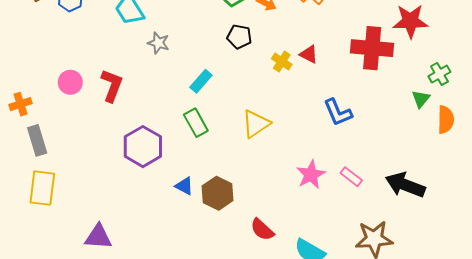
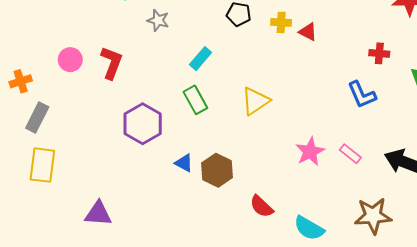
red cross: (372, 48) -> (379, 53), moved, size x0.5
yellow cross: (282, 62) -> (281, 22), moved, turned -30
blue L-shape: (338, 112) -> (362, 95), moved
gray rectangle: (37, 140) -> (37, 118), turned 44

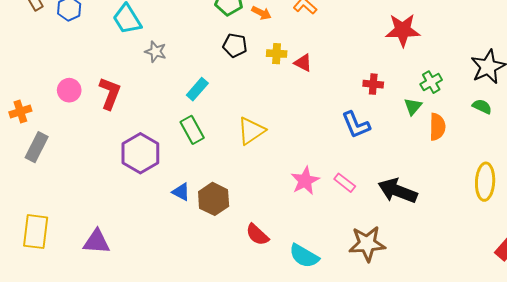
yellow rectangle: (42, 165) -> (36, 232), moved

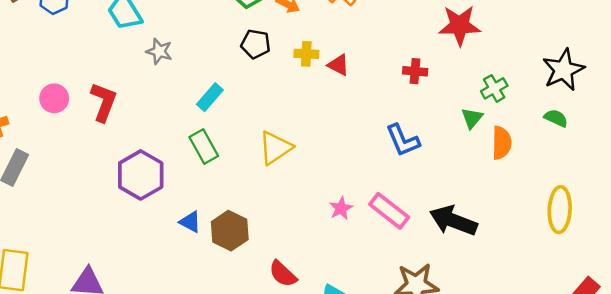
red cross: (373, 84) -> (415, 71), moved
pink star: (305, 181) -> (341, 208), size x0.7
pink rectangle: (345, 183) -> (389, 211), size x1.5

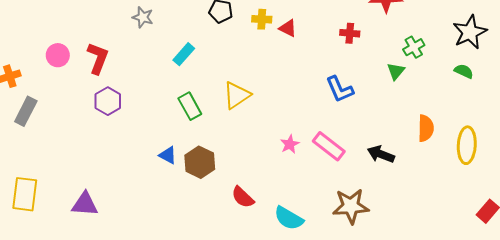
orange semicircle: (502, 143) -> (426, 128), moved
green rectangle: (204, 147) -> (190, 106), moved
purple hexagon: (141, 175) -> (108, 101), moved, size x0.7
black arrow: (453, 221) -> (381, 154), size x0.7

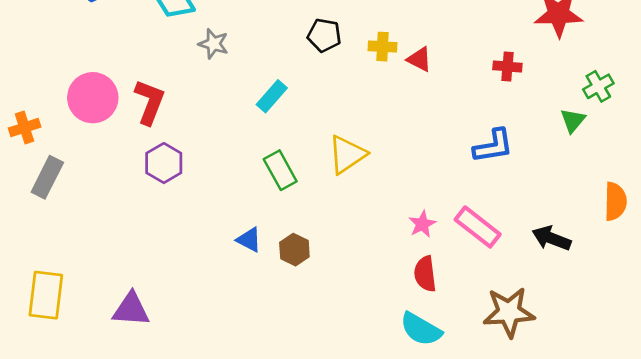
pink circle: (58, 55) -> (93, 98), size x1.5
blue L-shape: (340, 89) -> (493, 146), turned -76
brown hexagon: (200, 162) -> (294, 250), size x0.7
red semicircle: (243, 197) -> (425, 274), moved, turned 40

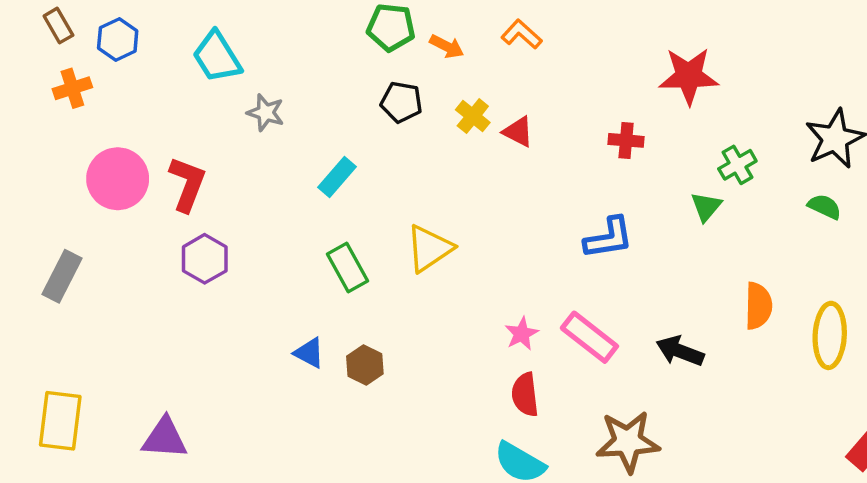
yellow cross: (382, 47) -> (473, 116), turned 36
orange cross: (25, 128) -> (72, 88), moved

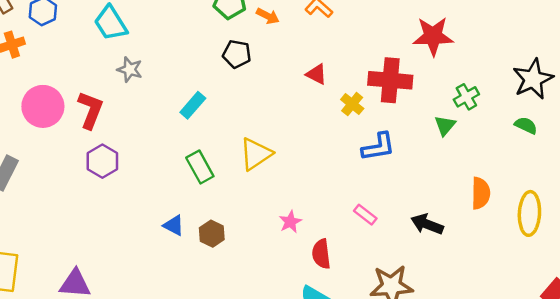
gray star: (266, 113) -> (130, 70), moved
yellow cross: (473, 116) -> (352, 104), moved
red cross: (626, 140) -> (390, 80), size x1.8
pink star: (522, 334) -> (290, 222), moved
pink rectangle: (589, 337) -> (365, 215), size x0.6

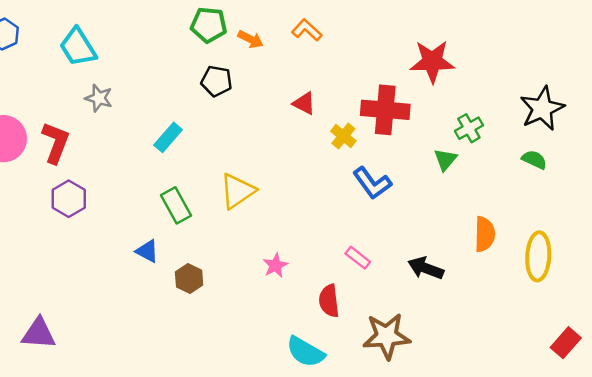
blue L-shape: (378, 147) -> (372, 183), turned 63
blue triangle: (174, 225) -> (147, 251), moved
red semicircle: (321, 254) -> (329, 301), moved

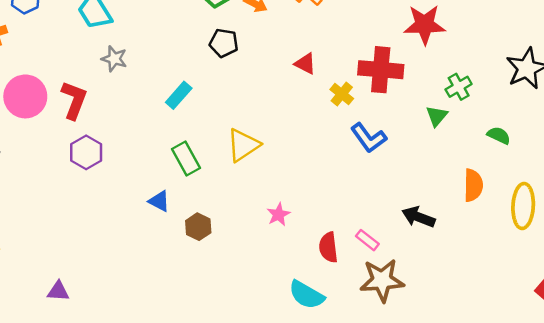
green semicircle: (534, 160) -> (499, 135), moved
pink rectangle: (358, 258) -> (367, 240), moved
purple triangle: (39, 334) -> (58, 291), moved, size x0.7

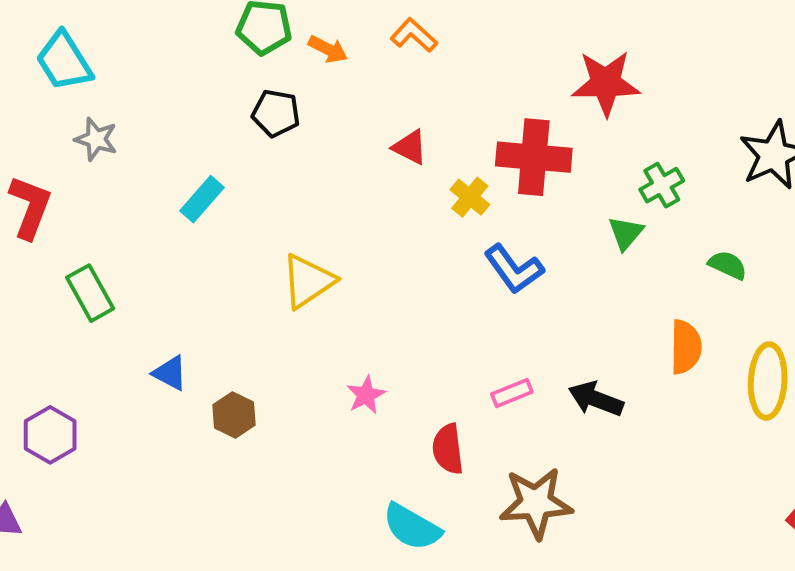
purple hexagon: (86, 152) -> (50, 435), moved
green rectangle: (186, 159) -> (90, 293), moved
pink rectangle: (367, 240) -> (512, 393), moved, turned -60

